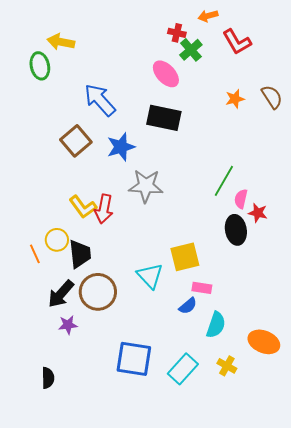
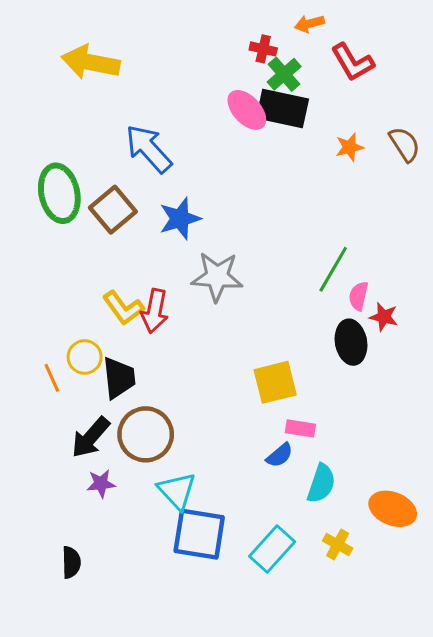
yellow arrow: (61, 42) -> (91, 62), size x1.4
green ellipse: (40, 66) -> (59, 193), moved, size x1.4
black rectangle: (164, 118) -> (283, 108), moved
cyan triangle: (150, 276) -> (177, 491), moved

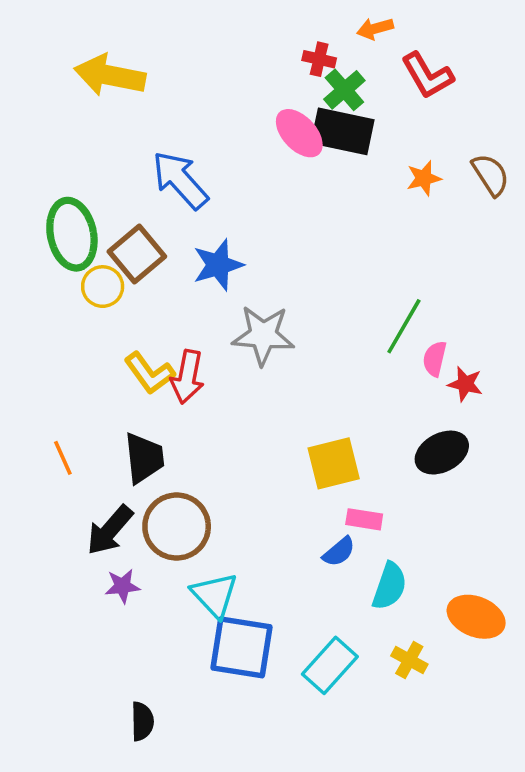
black ellipse: (351, 342) -> (442, 453), moved, turned 72
yellow circle: (85, 357) -> (103, 287), moved
black semicircle: (71, 562) -> (142, 721), moved

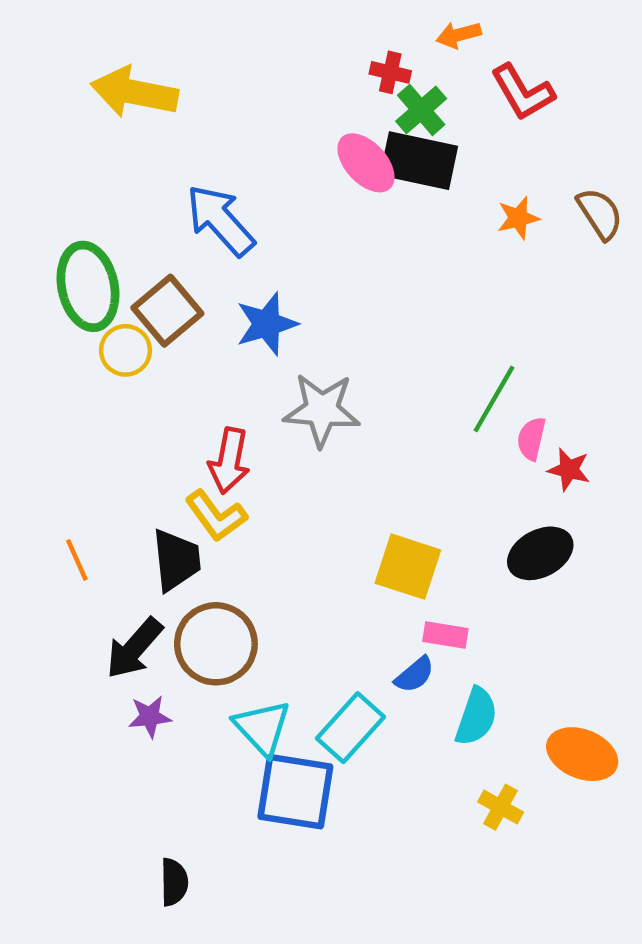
yellow L-shape: (150, 373) -> (216, 516), moved
yellow square: (334, 463) -> (408, 567), turned 32
cyan rectangle: (330, 665) -> (351, 728), moved

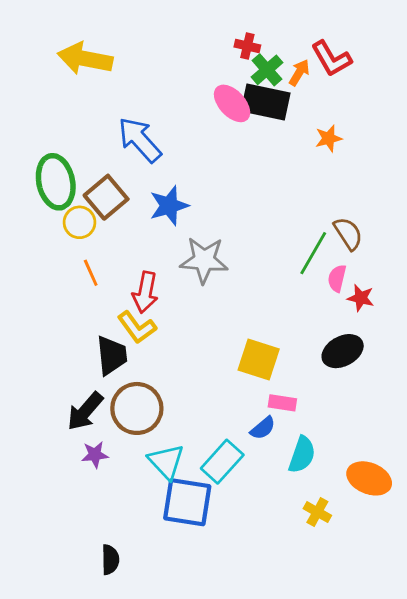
orange arrow: (459, 35) -> (299, 73), moved, turned 136
brown semicircle: (600, 214) -> (348, 234), moved
orange line: (77, 560) -> (91, 273), moved

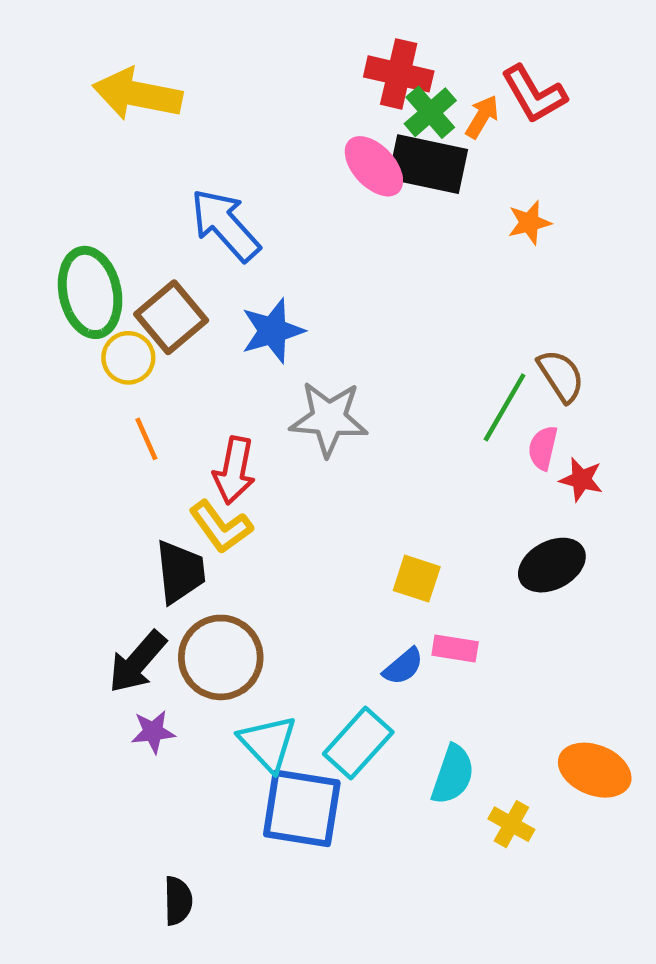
red cross: (247, 46) -> (399, 74), size x1.6
yellow square: (259, 359) -> (417, 579), size x0.7
blue semicircle: (263, 428) -> (403, 666), moved
cyan semicircle: (302, 455) -> (453, 775), moved

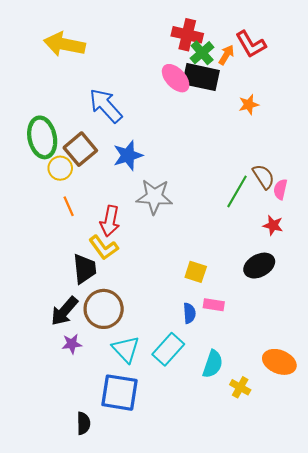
pink semicircle: (543, 448) -> (280, 189), moved
blue semicircle: (403, 666) -> (189, 313), turned -54
blue square: (302, 808) -> (119, 393), moved

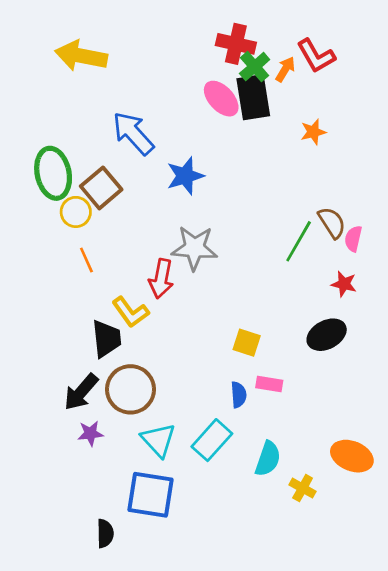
black rectangle: (201, 77) -> (253, 97), turned 69
blue star: (128, 155) -> (185, 176), moved
red arrow: (110, 221) -> (161, 279), moved

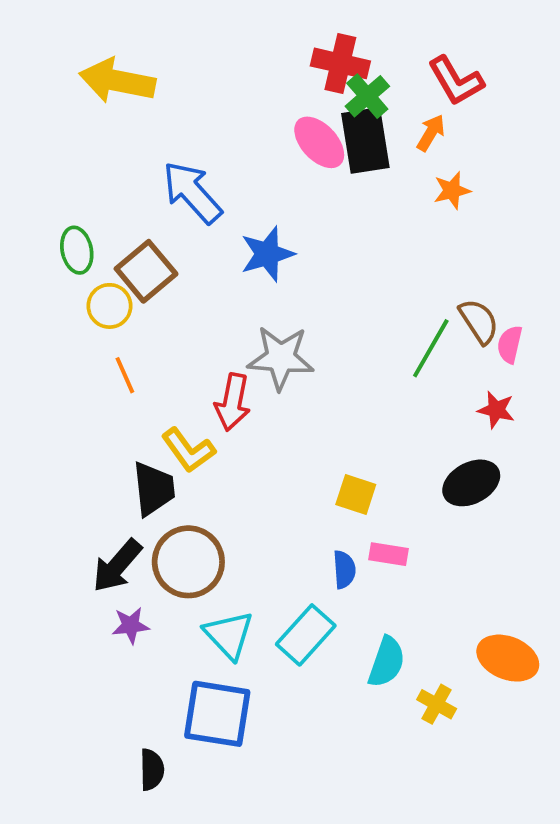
orange arrow: (285, 69) -> (431, 133), moved
green ellipse: (53, 173) -> (77, 250), size x0.6

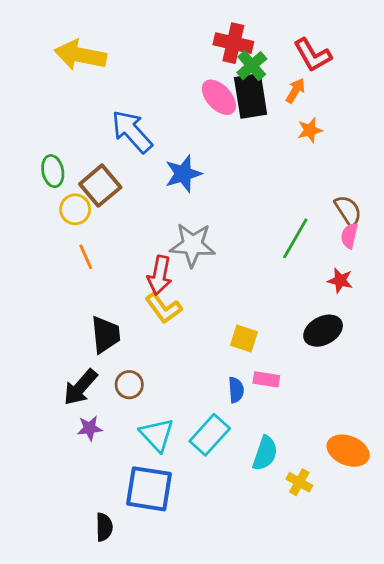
brown semicircle: (479, 321) -> (348, 211), moved
yellow L-shape: (188, 450) -> (163, 308), moved
brown circle: (188, 562) -> (129, 385), size x0.6

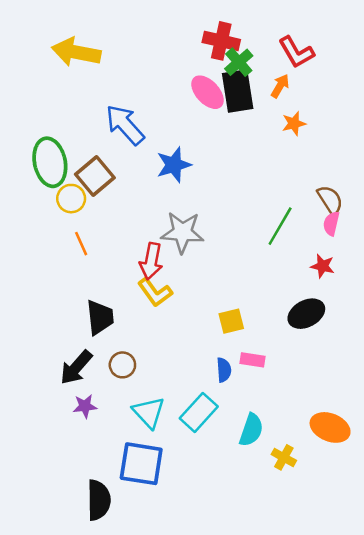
green ellipse: (53, 171) -> (50, 162), size x1.6
yellow square: (244, 339) -> (231, 321), turned -32
black semicircle: (104, 527) -> (99, 500), size x1.5

